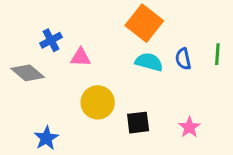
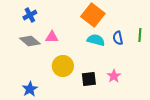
blue cross: (51, 40) -> (30, 15), moved
gray diamond: (28, 73) -> (30, 41), moved
pink star: (189, 127) -> (114, 76), moved

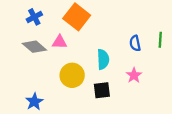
orange square: (93, 15) -> (77, 17), moved
cyan semicircle: (96, 40) -> (103, 59), moved, turned 72
pink star: (114, 76) -> (134, 75), moved

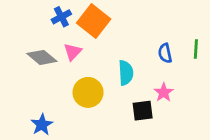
blue cross: (34, 17) -> (61, 17), moved
pink triangle: (60, 42) -> (73, 52), turned -49
black square: (102, 90) -> (143, 111), moved

